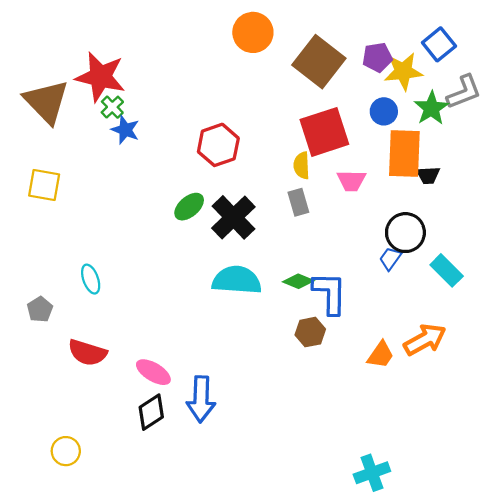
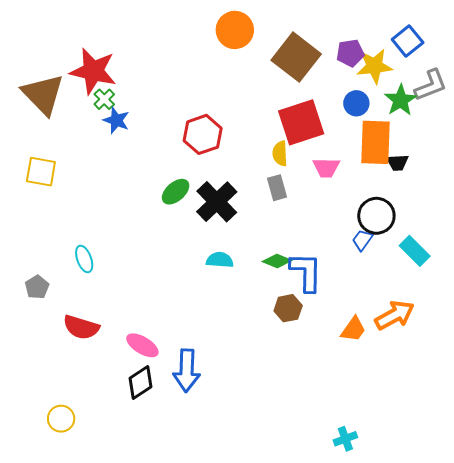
cyan semicircle: (237, 280) -> (220, 260), size x0.6
cyan cross: (372, 473) -> (345, 439), size x0.7

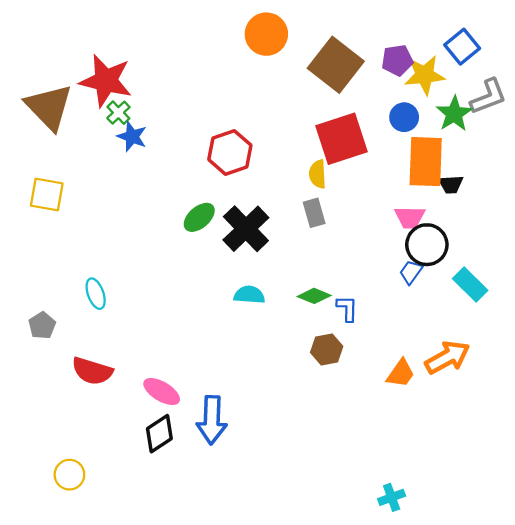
pink trapezoid: (326, 168) -> (410, 217), moved
blue L-shape: (306, 272) -> (347, 308), size x0.6

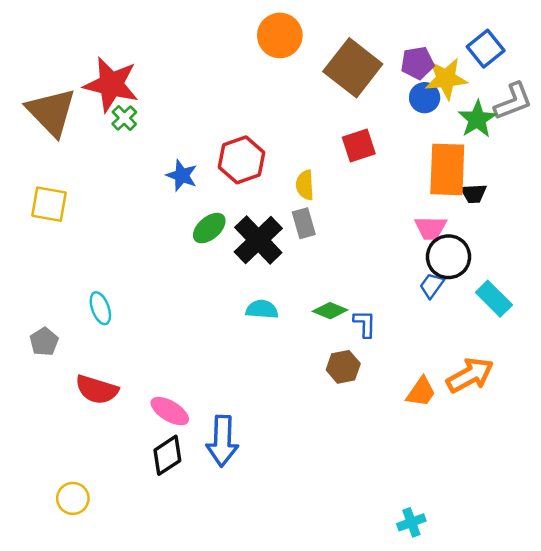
blue circle: (404, 117) -> (425, 98), moved
blue star: (132, 137) -> (182, 175), moved
red square: (341, 139) -> (359, 146), size x0.6
yellow semicircle: (318, 174) -> (305, 185), moved
gray rectangle: (314, 213) -> (304, 223), moved

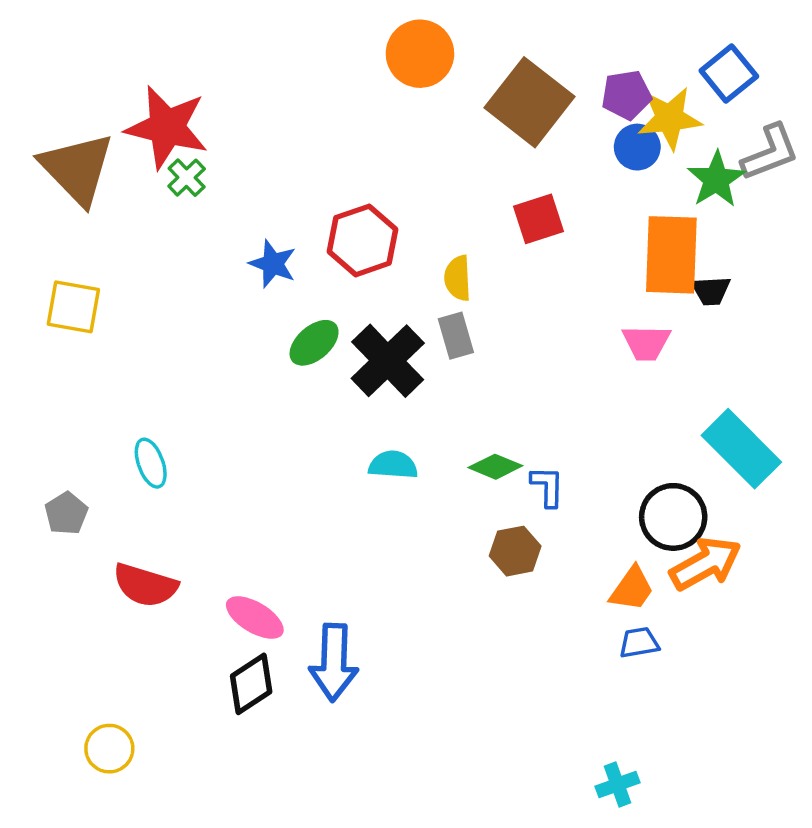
black circle: (448, 257) -> (673, 517), moved
blue trapezoid: (432, 285) -> (639, 643), moved, turned 44
cyan rectangle: (494, 299) -> (741, 449), size x1.4

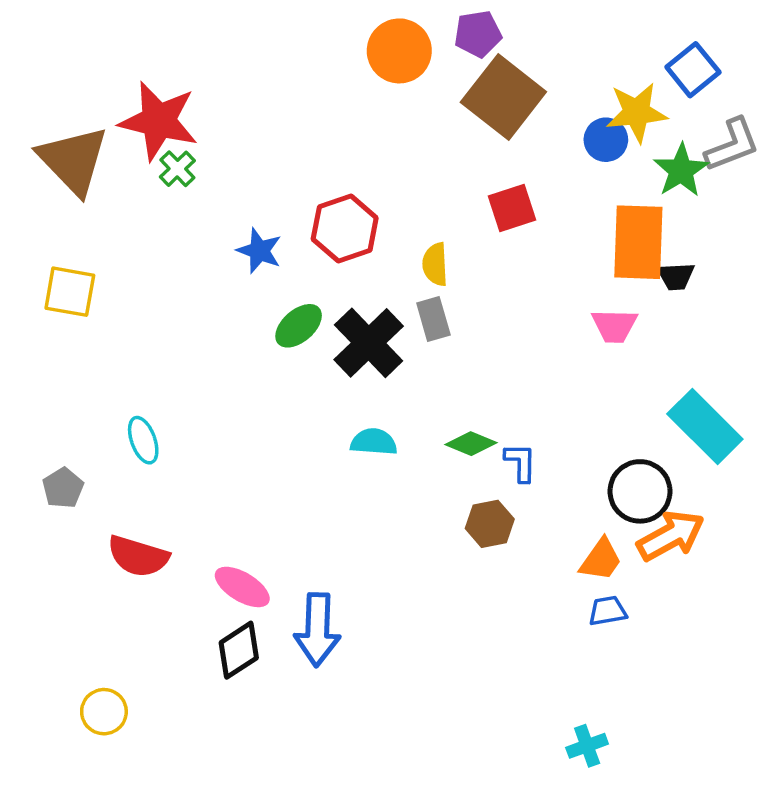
purple pentagon: (626, 95) -> (478, 34), moved

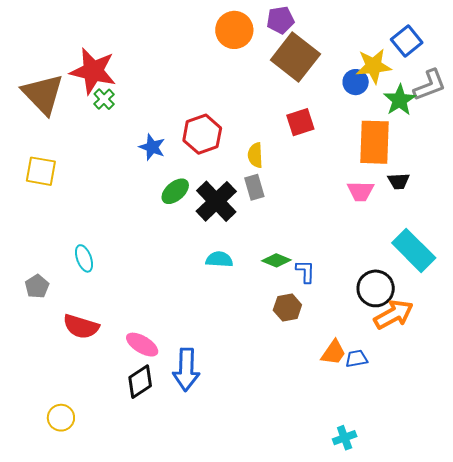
black trapezoid: (676, 276) -> (399, 181), moved
orange trapezoid: (601, 560) -> (333, 353), moved

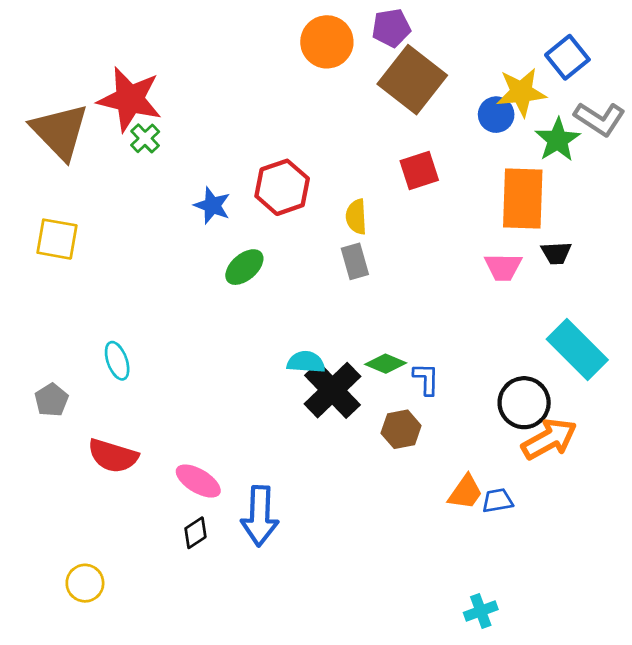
gray L-shape: (430, 85) -> (600, 119), turned 54
black cross: (216, 201) -> (332, 390), moved
black diamond: (140, 382) -> (195, 533), size x0.7

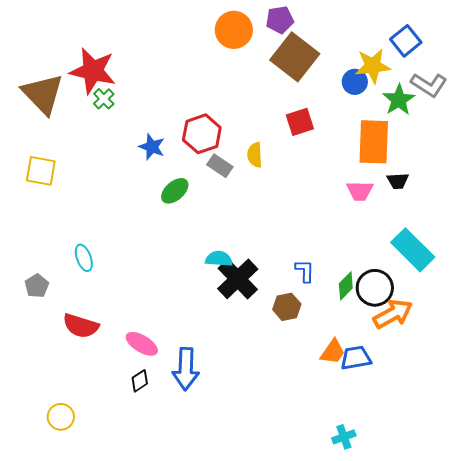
gray rectangle: (355, 261) -> (220, 166), moved, turned -40
green diamond: (386, 364) -> (346, 286), moved, turned -68
blue trapezoid: (498, 501) -> (356, 358), size x1.4

